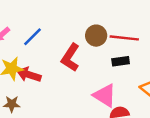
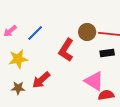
red arrow: (29, 75) -> (41, 80), moved, turned -60

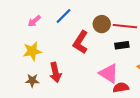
pink arrow: (10, 31) -> (34, 21), moved
blue line: (35, 33) -> (63, 16), moved
red arrow: (41, 80) -> (55, 72), turned -60

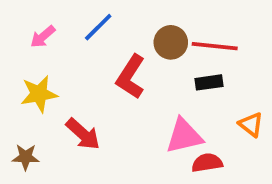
red arrow: (55, 72) -> (83, 134), turned -36
pink triangle: (109, 73) -> (184, 136), turned -45
brown star: (32, 80) -> (26, 157), moved

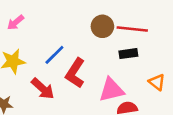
blue line: (98, 27) -> (54, 55), moved
red L-shape: (131, 77) -> (75, 73), moved

